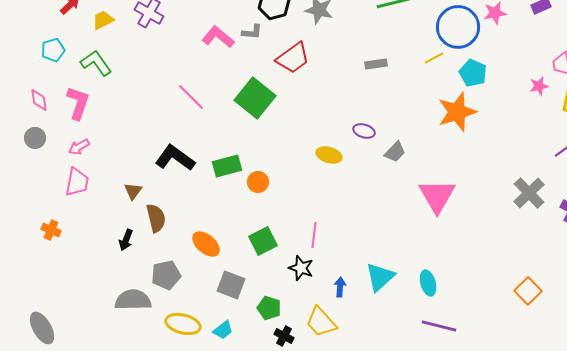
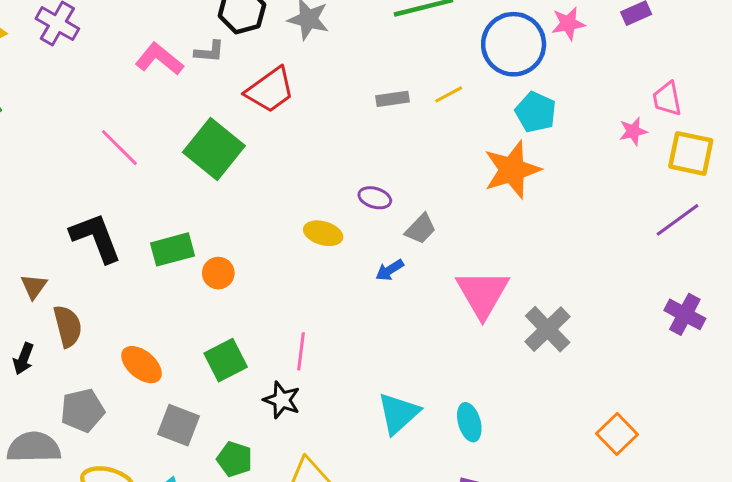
yellow line: (434, 58) -> (449, 94), moved
black L-shape: (175, 158) -> (96, 238), turned 33
gray cross: (529, 193) -> (548, 329), moved
blue arrow: (340, 287) -> (390, 270), moved, turned -126

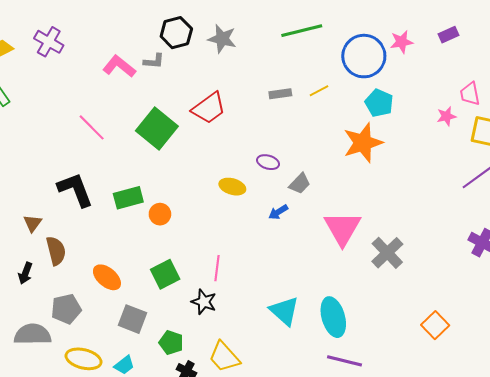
red trapezoid: (270, 90) -> (209, 108), moved
cyan triangle: (398, 413) -> (284, 311), turned -36
cyan ellipse: (469, 422) -> (333, 317), size x1.5

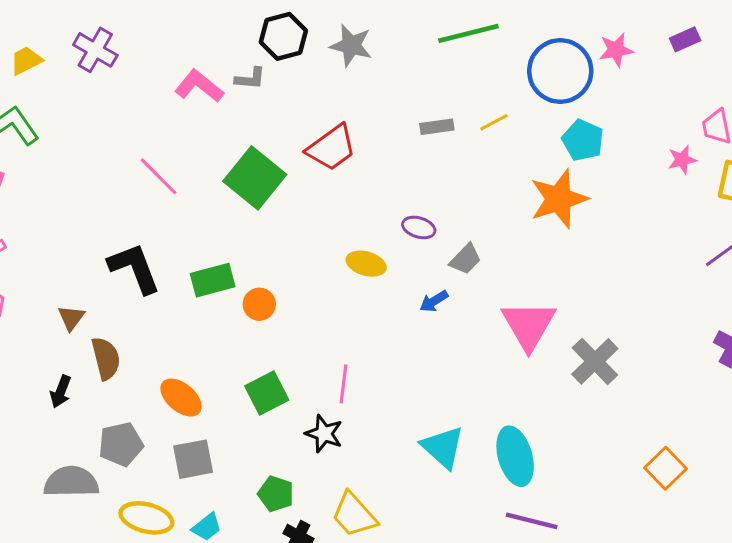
gray square: (132, 319) -> (193, 459), moved, turned -32

